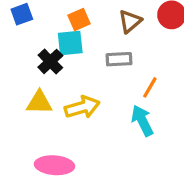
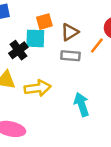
brown triangle: (130, 21) -> (70, 32), moved
orange line: (150, 87) -> (97, 46), moved

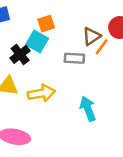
brown triangle: (70, 32) -> (92, 36), moved
cyan square: (35, 38) -> (37, 41), turned 30

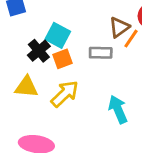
orange square: (46, 24) -> (63, 59), moved
yellow arrow: (41, 93) -> (65, 94), turned -32

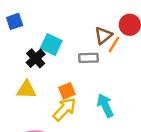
orange square: (63, 59) -> (67, 91), moved
yellow arrow: (65, 94) -> (64, 109), moved

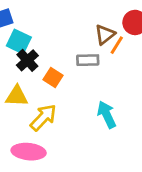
cyan square: (51, 45) -> (19, 42), moved
orange square: (67, 91) -> (53, 77), moved, turned -35
yellow arrow: (64, 109) -> (43, 117), moved

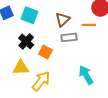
brown triangle: (105, 35) -> (63, 20), moved
cyan square: (19, 42) -> (30, 15), moved
orange line: (117, 45) -> (89, 25), turned 64

